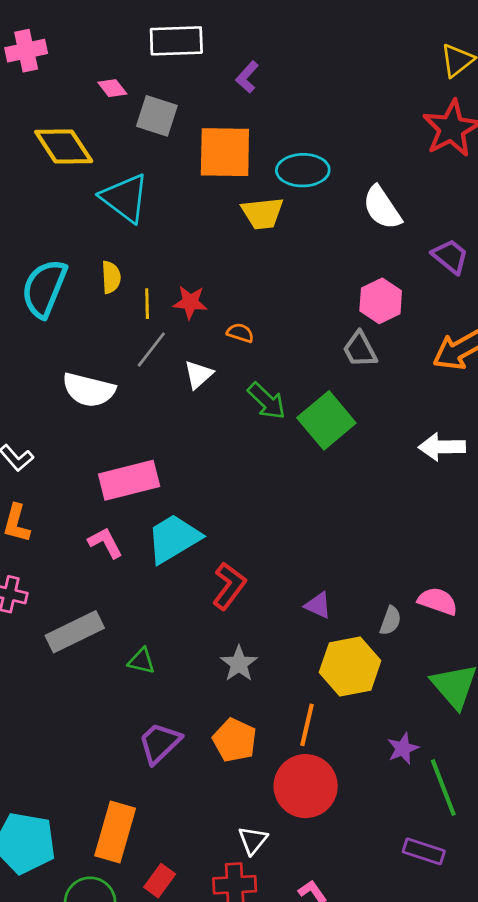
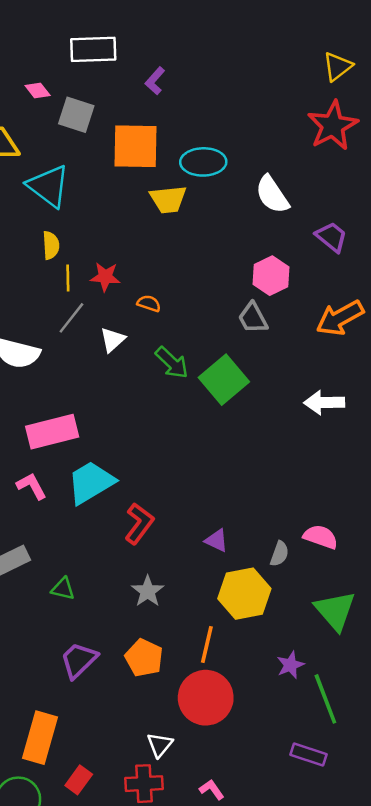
yellow semicircle: (111, 277) -> (51, 245), moved

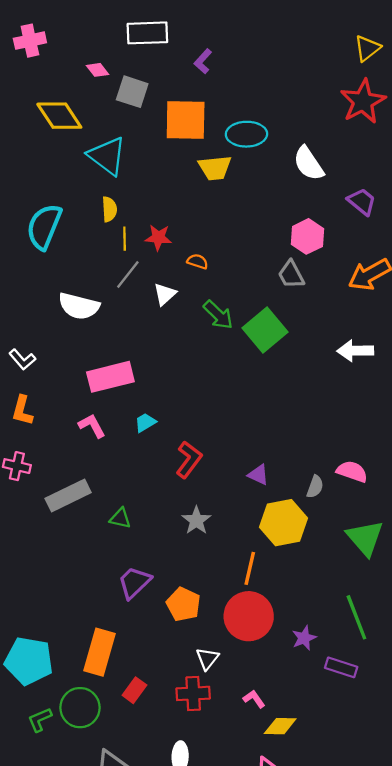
cyan trapezoid: (91, 482) -> (145, 423), size x0.5
orange pentagon: (144, 658) -> (183, 604), moved
purple star: (290, 665) -> (304, 638), moved

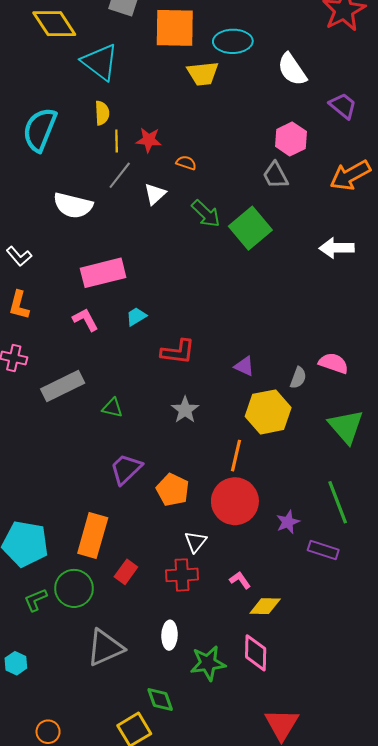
red L-shape: (189, 460) -> (178, 352), turned 60

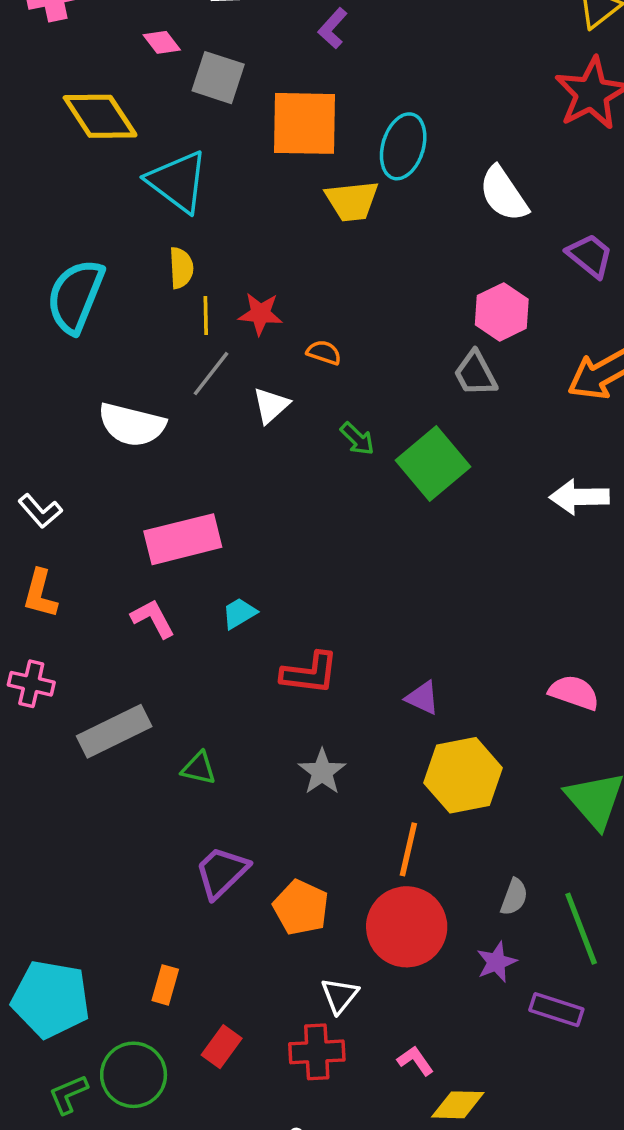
cyan ellipse: (233, 41) -> (403, 146), turned -72
green arrow: (206, 214) -> (357, 439), size x0.7
gray semicircle: (298, 378) -> (514, 897), moved
orange rectangle: (93, 535) -> (165, 985), size x0.5

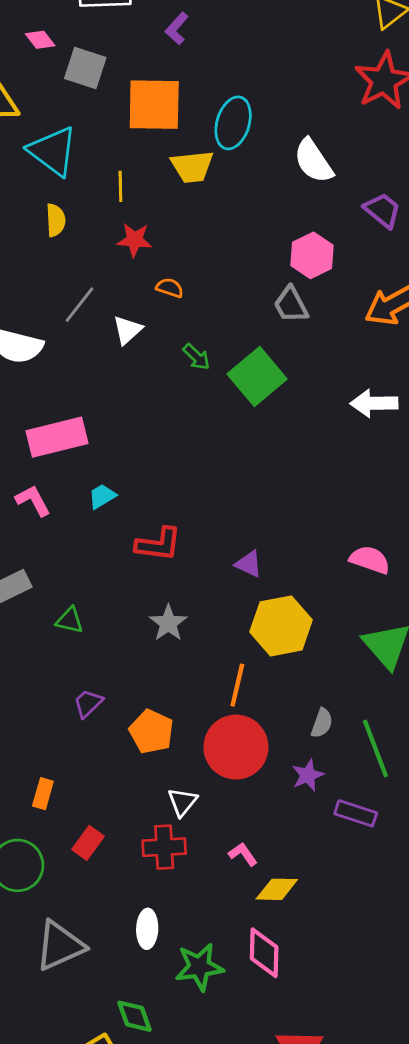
red star: (260, 314) -> (134, 240), moved
yellow line: (206, 315) -> (120, 186), moved
purple trapezoid: (222, 872) -> (88, 703), size x0.7

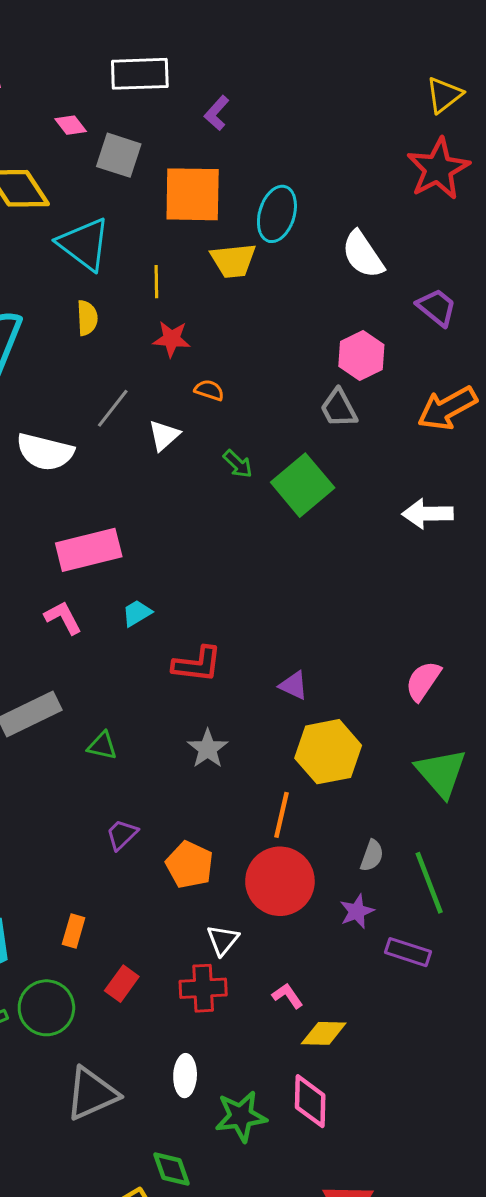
pink semicircle: (370, 560) -> (423, 681), turned -75

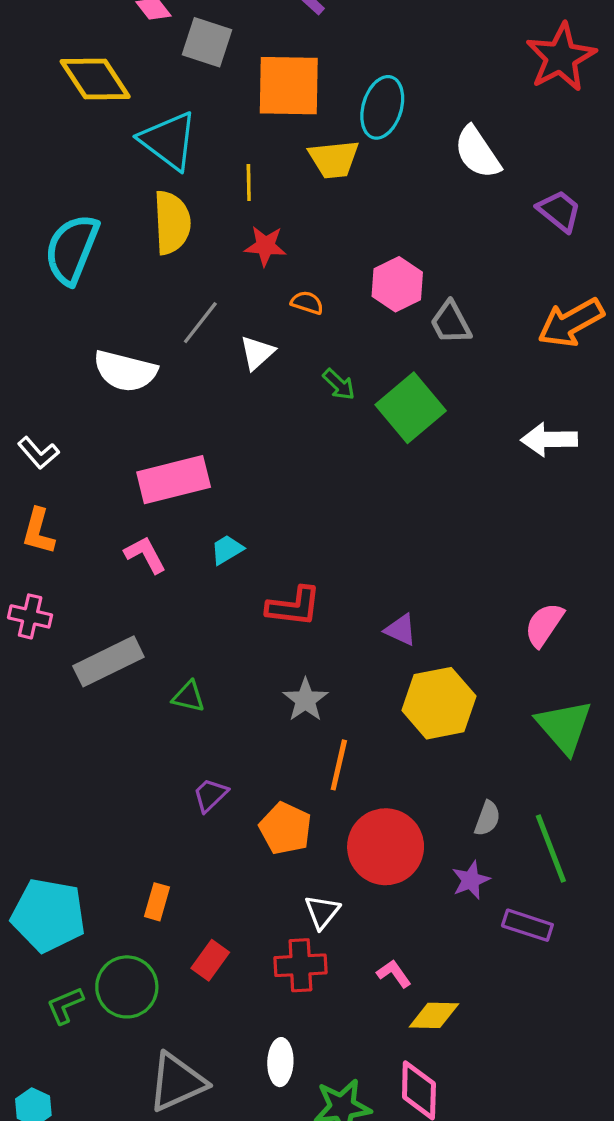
yellow semicircle: (87, 318) -> (172, 223), size x1.6
pink hexagon: (361, 356) -> (397, 284), moved
orange line: (281, 815) -> (339, 765), moved

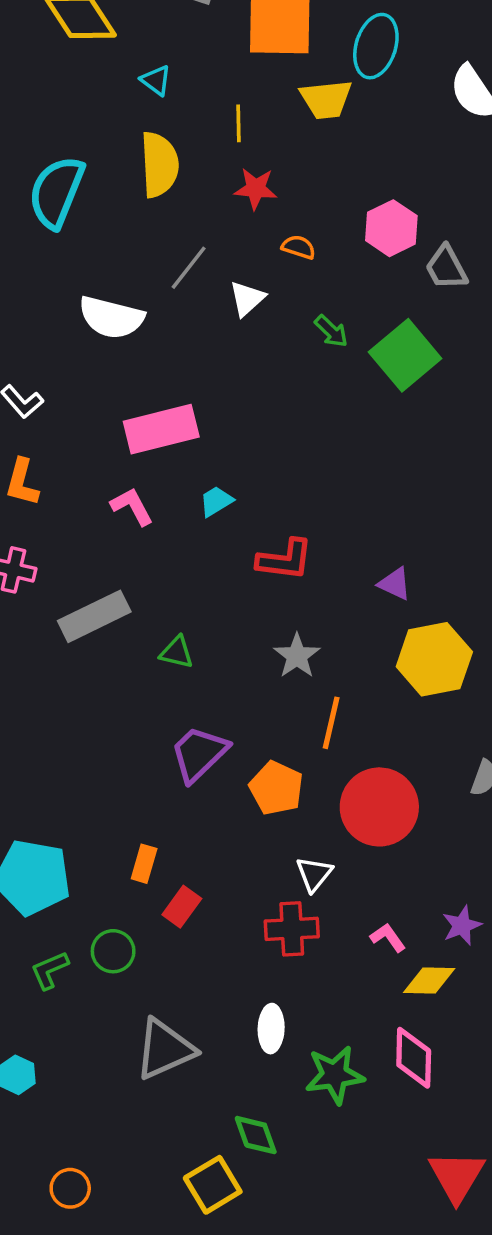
cyan triangle: (169, 141) -> (156, 80), size x0.5
purple trapezoid: (210, 795) -> (199, 754), size x1.6
purple star: (471, 880) -> (462, 925), moved
red rectangle: (210, 960) -> (182, 907), moved
green circle: (127, 987) -> (113, 951), size x0.7

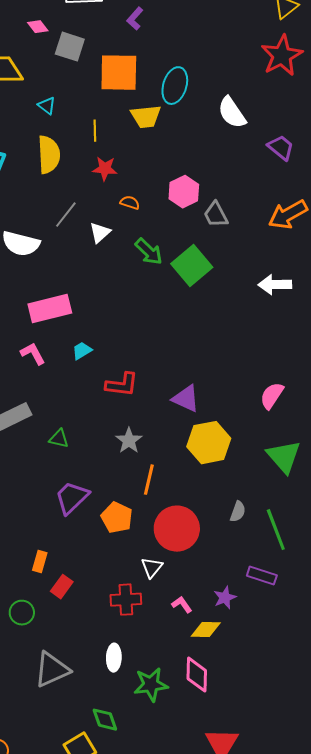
green arrow: (331, 331) -> (149, 252), size x1.4
purple triangle: (395, 584) -> (186, 399), size x1.4
white triangle: (314, 874) -> (152, 568), moved

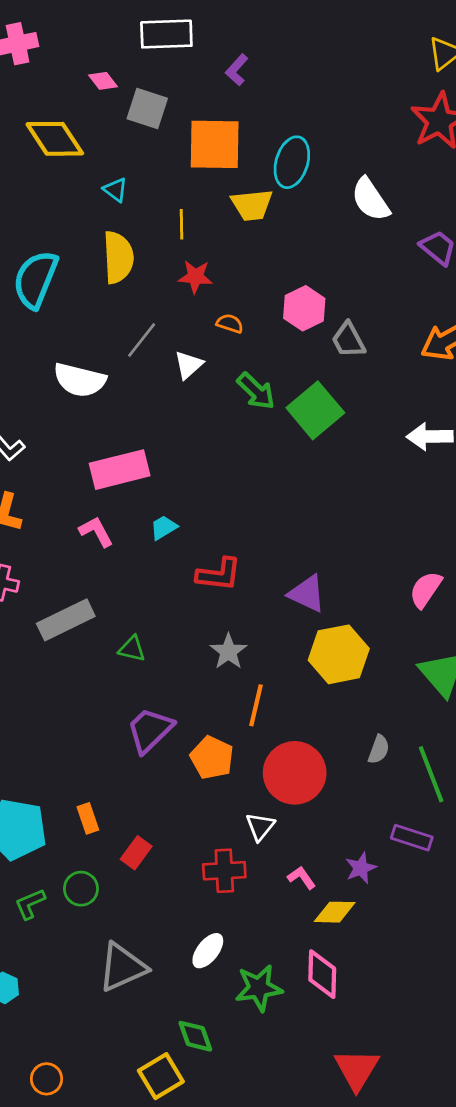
orange rectangle: (40, 562) -> (88, 818), moved, turned -35
white ellipse: (114, 658) -> (208, 951), turned 36

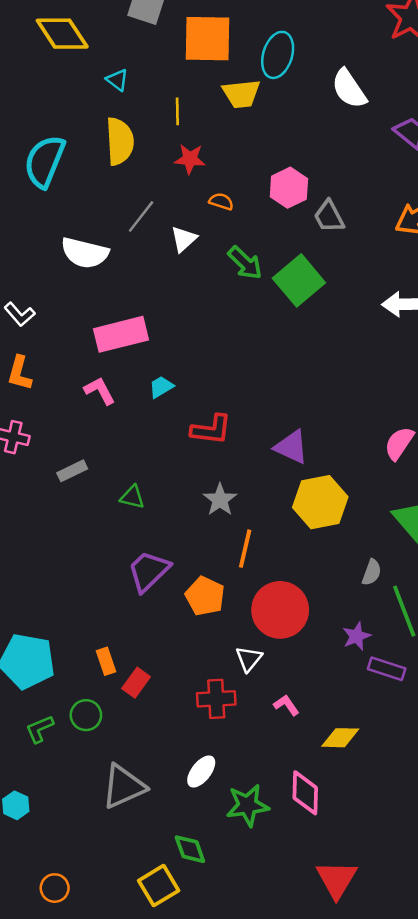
gray rectangle: (66, 620) -> (72, 471), size x0.6
gray semicircle: (379, 749) -> (372, 572), moved
orange rectangle: (88, 818) -> (106, 661), moved
purple star: (361, 868) -> (357, 636), moved
yellow diamond: (335, 912) -> (340, 738), moved

